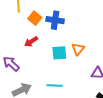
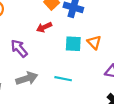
orange triangle: (78, 49) -> (94, 42), turned -32

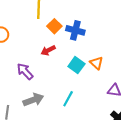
cyan square: (73, 44) -> (76, 65), turned 35
cyan line: (63, 79) -> (68, 99), turned -70

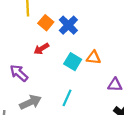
blue cross: (75, 30) -> (68, 25), turned 36
orange triangle: (96, 63) -> (94, 58), turned -32

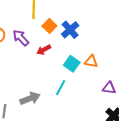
purple arrow: (19, 73) -> (21, 38), moved
cyan line: (67, 98) -> (61, 88), moved

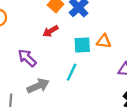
purple arrow: (21, 38) -> (27, 58), moved
cyan square: (72, 64) -> (82, 45), turned -35

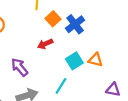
cyan square: (82, 45) -> (74, 61), turned -36

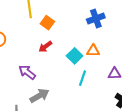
blue cross: (75, 24) -> (96, 18), moved, turned 30
cyan line: (61, 86) -> (82, 78), moved

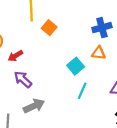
red arrow: (45, 47) -> (15, 56), moved
orange triangle: (93, 51) -> (99, 53), moved

